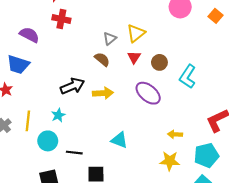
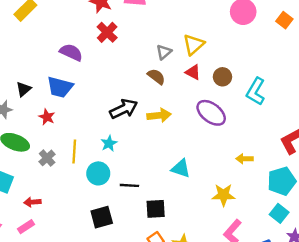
red cross: (61, 19) -> (107, 32), turned 36
red triangle: (134, 57) -> (193, 72), turned -32
yellow star: (170, 161) -> (223, 195), moved

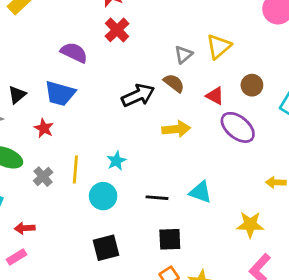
red triangle: (193, 72) -> (215, 96), moved
black arrow: (124, 109) -> (138, 95), moved
black line: (129, 185) -> (157, 198), moved

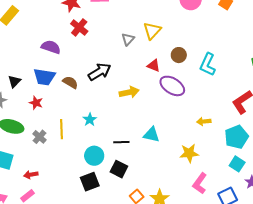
brown semicircle: (174, 83) -> (70, 82), moved
cyan circle: (103, 196) -> (94, 156), moved
black square: (170, 239) -> (119, 169), moved, turned 36

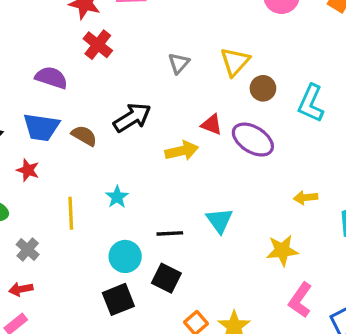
yellow triangle: (152, 31) -> (235, 62), moved
red triangle: (154, 66) -> (212, 124), moved
cyan triangle: (152, 135) -> (220, 220), turned 42
gray cross: (39, 137) -> (28, 250), moved

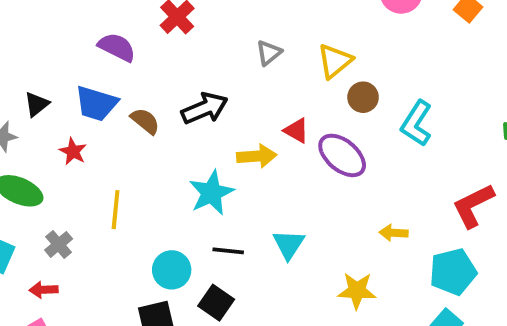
cyan star: (117, 197) -> (211, 193), moved, size x1.6

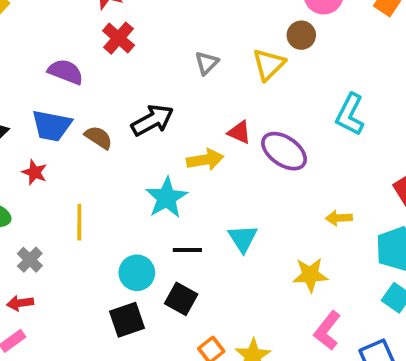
brown circle: (363, 97) -> (301, 35), moved

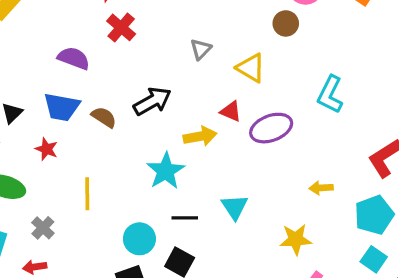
yellow triangle: (269, 64) -> (251, 68), moved, turned -44
purple ellipse: (284, 151) -> (271, 128), turned -54

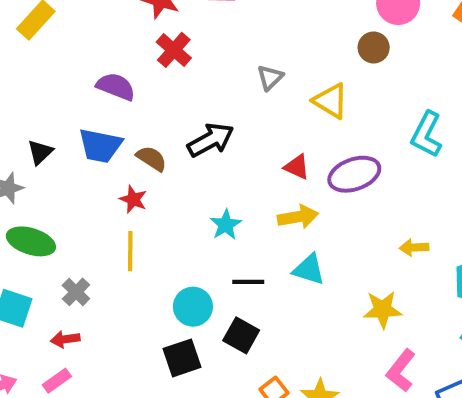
red triangle: (231, 111) -> (297, 167), moved
yellow arrow: (200, 136) -> (298, 217), moved
red star: (47, 149) -> (133, 199), moved
cyan star: (166, 171) -> (226, 225), size x0.7
cyan triangle: (235, 207) -> (309, 269), turned -40

